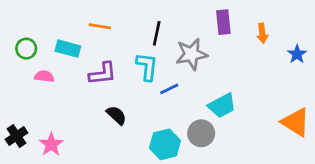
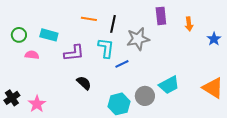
orange line: (100, 26) -> (89, 19), moved
cyan trapezoid: (222, 106) -> (169, 85), moved

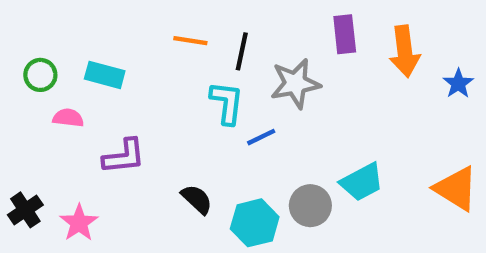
orange arrow: (189, 24) -> (405, 51), size x1.6
purple L-shape: (74, 53) -> (124, 156), moved
black semicircle: (84, 83) -> (197, 199), moved

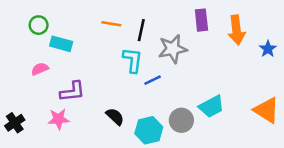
green circle: (40, 75) -> (39, 25), moved
pink semicircle: (68, 118) -> (40, 69), turned -30
pink star: (79, 223) -> (59, 119), moved, turned 30

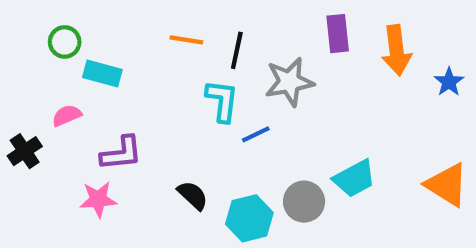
black cross: (15, 123) -> (25, 151), moved

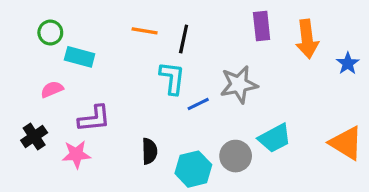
gray star: (289, 82) -> (239, 85), moved
black cross: (25, 151) -> (34, 137), moved
black semicircle: (193, 195) -> (149, 151), turned 45

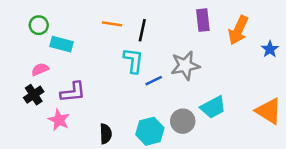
orange arrow: (307, 39) -> (238, 30), turned 32
black cross: (34, 137) -> (34, 95), moved
black semicircle: (149, 151) -> (106, 134), moved
pink star: (76, 154) -> (59, 120), turned 30

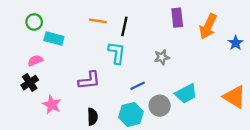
gray star: (185, 66) -> (162, 57), size x0.6
blue line: (154, 81) -> (138, 86), moved
purple L-shape: (73, 92) -> (89, 80), moved

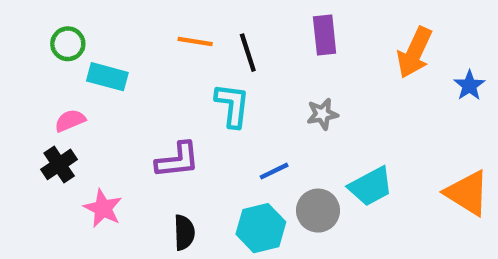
purple rectangle: (177, 18) -> (325, 35), moved
black line: (124, 26) -> (248, 53), turned -30

